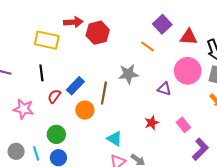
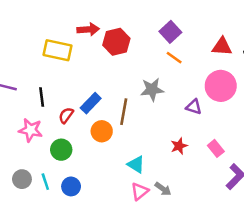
purple square: (162, 24) -> (170, 32), moved
black line: (41, 73) -> (42, 97), moved
green circle: (56, 134) -> (61, 150), moved

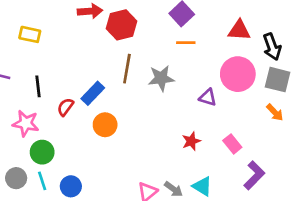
yellow rectangle: (58, 50) -> (30, 34), moved, size x0.7
orange line: (174, 58) -> (186, 43), turned -35
brown line: (124, 112) -> (127, 69), moved
green circle: (61, 150) -> (42, 152), moved
cyan triangle: (136, 164) -> (202, 186), moved

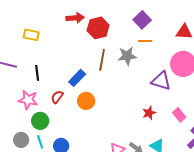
gray star: (161, 78) -> (127, 56), moved
purple triangle: (208, 97) -> (161, 81), size x1.5
red semicircle: (65, 107) -> (57, 97), moved

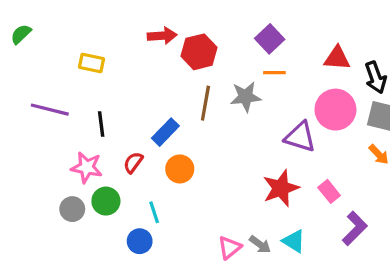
red star: (149, 113) -> (281, 188), size x1.6
gray circle: (21, 140) -> (72, 209), moved
cyan line: (40, 142) -> (154, 212), moved

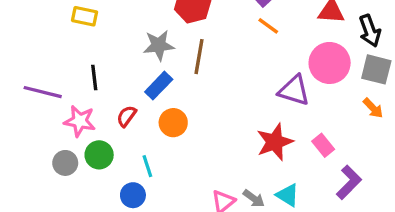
orange line: (274, 73) -> (268, 26), turned 35
gray star: (246, 97) -> (159, 45), moved
purple line: (50, 110) -> (43, 92), moved

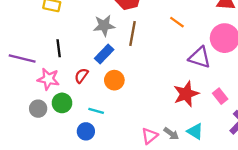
orange line: (268, 26) -> (177, 22), moved
cyan line: (147, 166) -> (96, 111), turned -56

